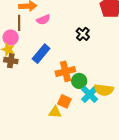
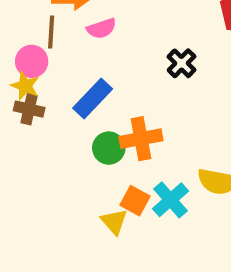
green circle: (79, 81) -> (109, 148), moved
cyan cross: (90, 94) -> (170, 200), moved
yellow triangle: (55, 112) -> (114, 222), turned 40

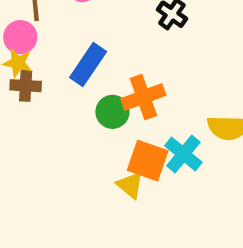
orange square: (135, 201) -> (148, 161), size x1.4

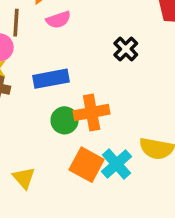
blue rectangle: (88, 64) -> (51, 79), turned 36
yellow triangle: (130, 185) -> (24, 178), moved

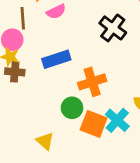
black cross: (126, 49) -> (113, 28), size x1.4
green circle: (65, 120) -> (72, 108), moved

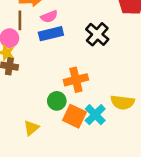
blue rectangle: (56, 59) -> (51, 34), moved
yellow triangle: (45, 141) -> (31, 128), turned 35

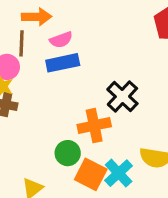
black cross: (97, 34) -> (122, 96), moved

